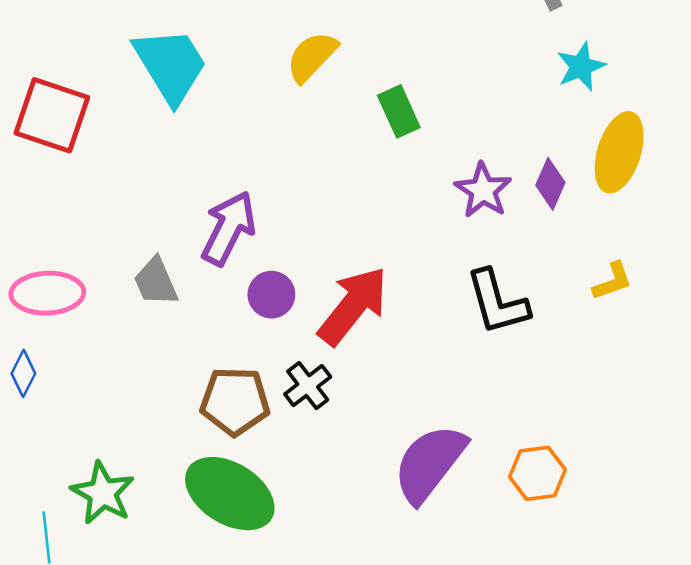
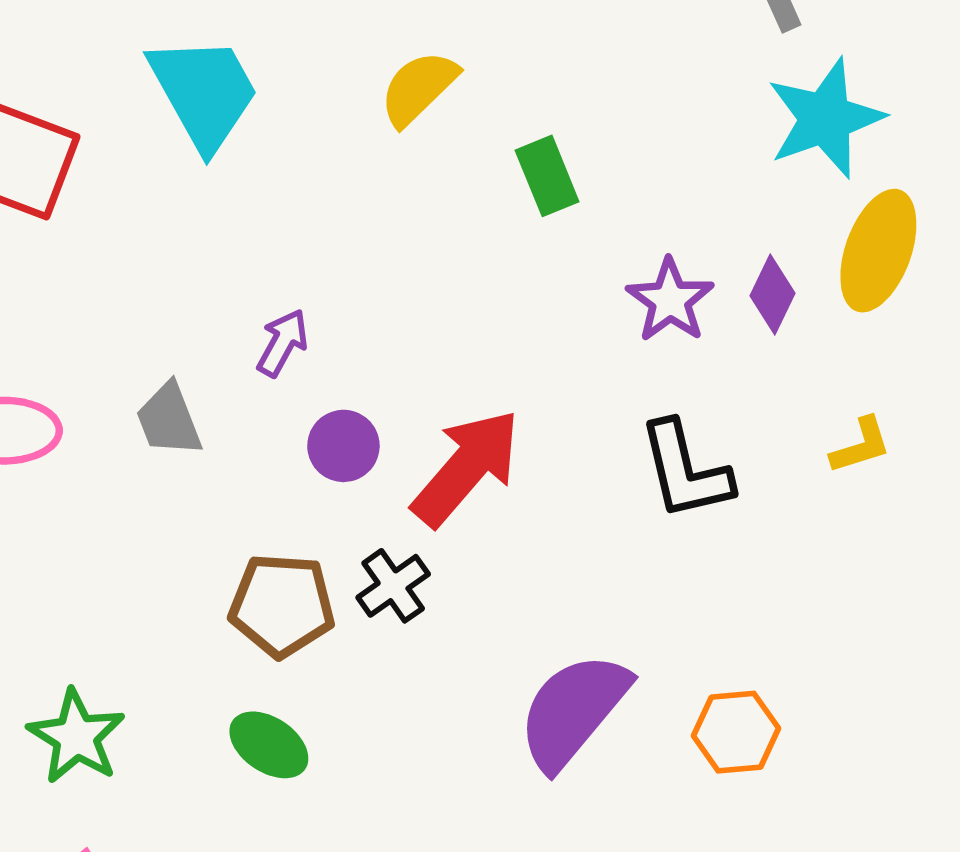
cyan star: (581, 67) -> (825, 119), size x1.6
purple arrow: (229, 228) -> (283, 343), size x0.6
green ellipse: (230, 494) -> (269, 745), size x0.6

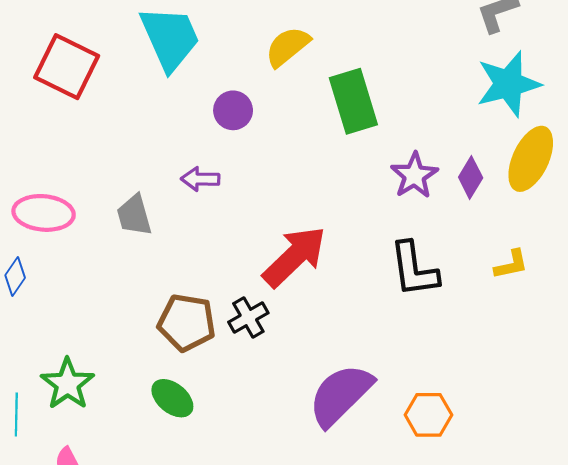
green rectangle: (547, 176) -> (353, 101), size x1.5
purple arrow: (283, 343) -> (200, 179), turned -123
purple circle: (343, 446) -> (233, 110), moved

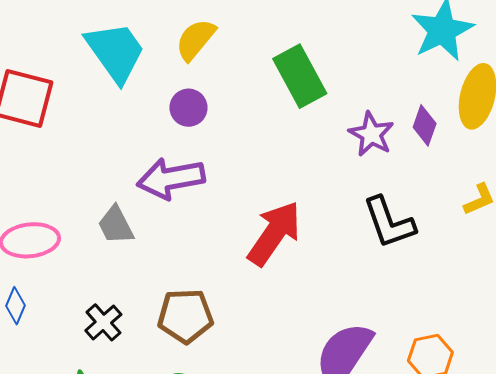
yellow semicircle: (288, 47) -> (195, 40), moved
purple arrow: (200, 179) -> (171, 179), size x1.8
black cross: (248, 318) -> (103, 322), moved

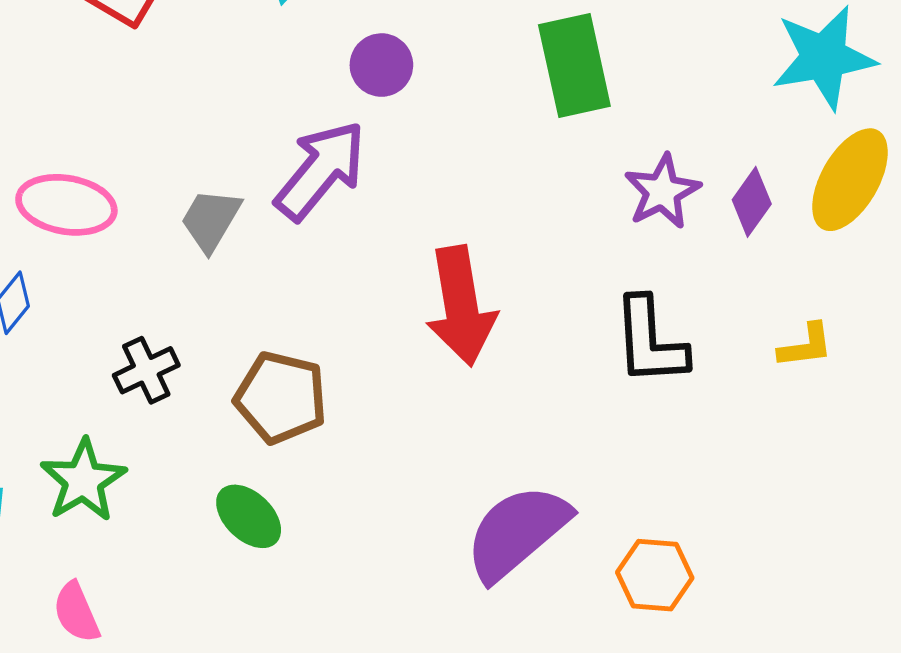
purple arrow: (171, 179) -> (321, 170), turned 124
gray trapezoid: (116, 225) -> (211, 220), turned 42
red arrow: (274, 233) -> (461, 306), turned 120

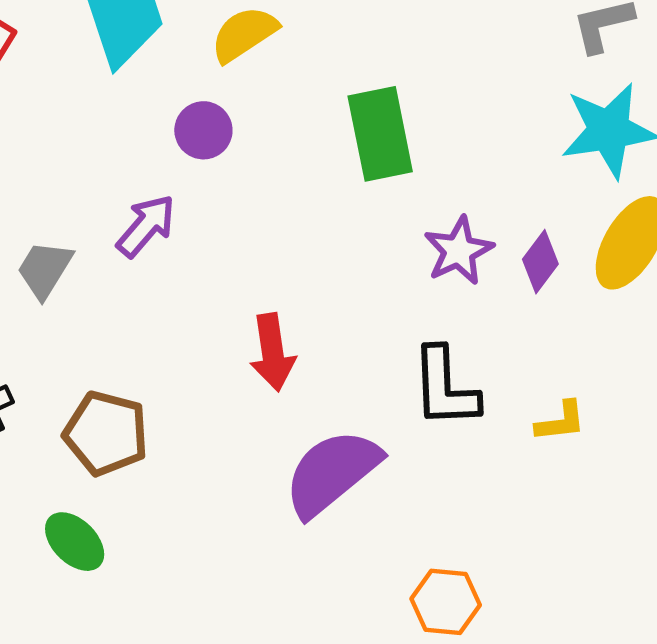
purple arrow: (321, 170) -> (146, 226), size x0.7
red arrow: (461, 306) -> (272, 352), size x0.7
yellow L-shape: (806, 346) -> (561, 421), moved
purple semicircle: (517, 532) -> (332, 473), moved

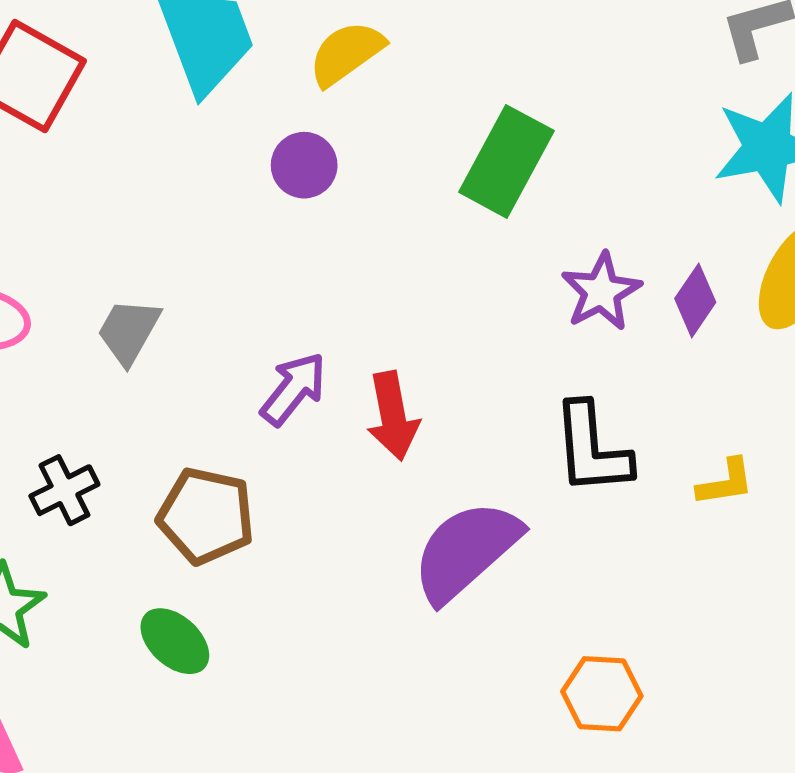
green rectangle: (380, 134) -> (506, 161), turned 42
purple arrow: (146, 226) -> (294, 389), moved

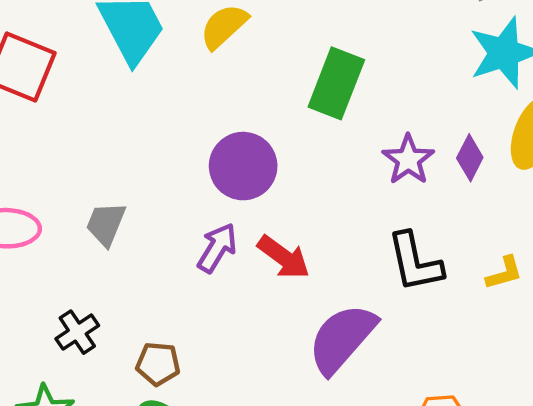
purple circle: (304, 165) -> (243, 166), moved, size x1.6
red arrow: (393, 416) -> (284, 257), turned -36
brown pentagon: (206, 516) -> (158, 364), moved, size x0.7

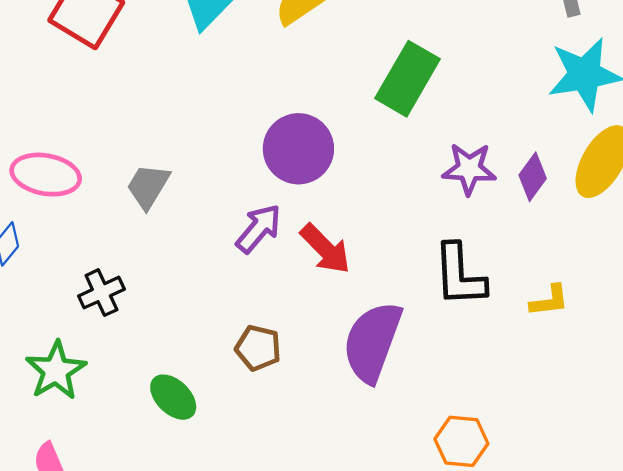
purple star: (408, 160) -> (469, 169), turned 30
purple semicircle: (342, 339) -> (372, 342), turned -30
brown pentagon: (158, 364) -> (258, 348), moved

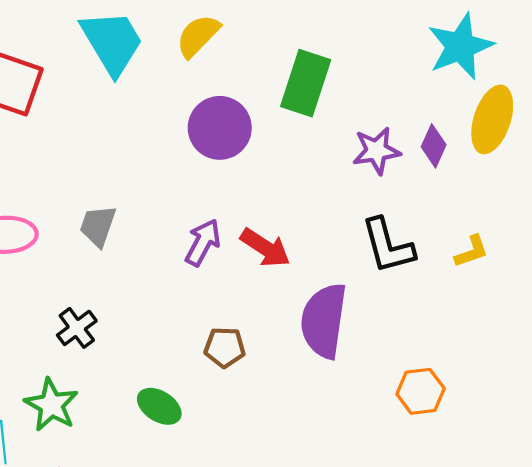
purple circle: (298, 149) -> (220, 128), moved

